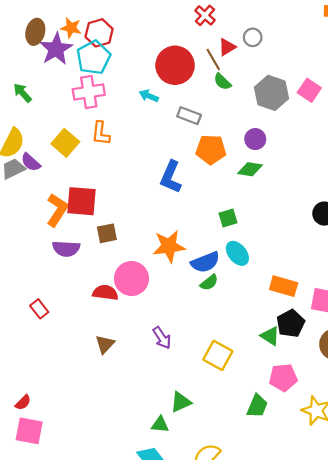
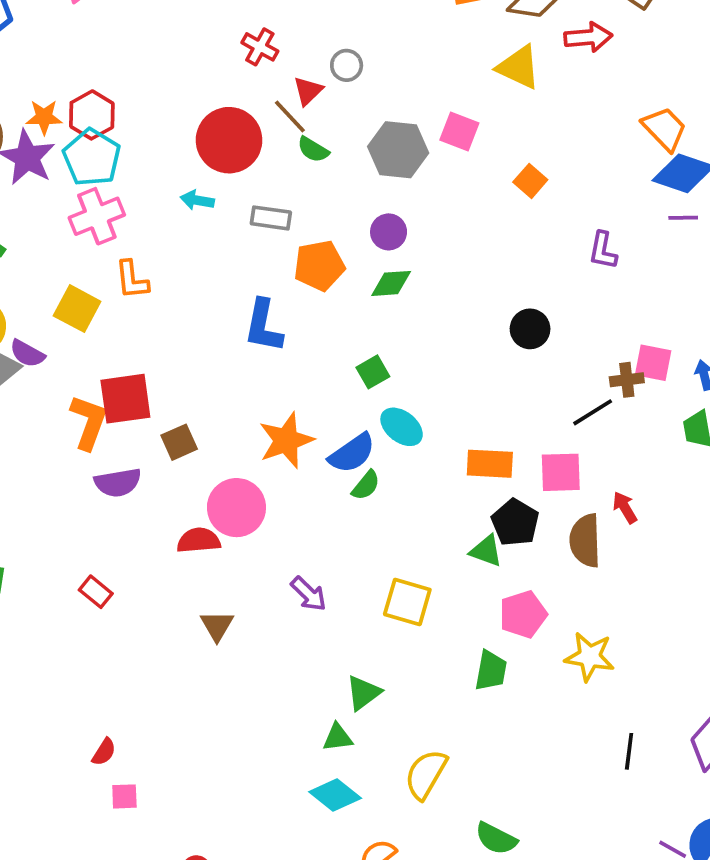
pink square: (29, 431) -> (124, 796), size x0.6

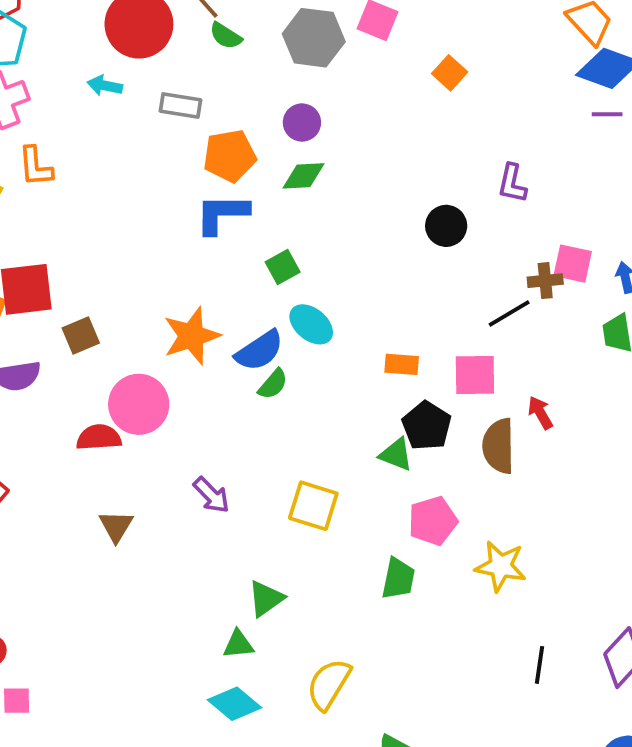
purple L-shape: (603, 251) -> (512, 183), moved
blue L-shape: (263, 326) -> (222, 214), moved, turned 78
orange rectangle: (490, 464) -> (402, 364), size x0.7

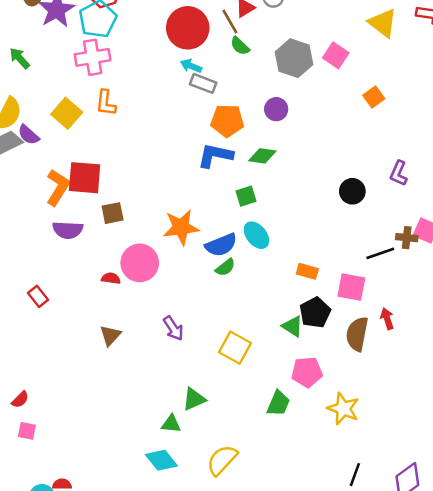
cyan arrow: (105, 86) -> (191, 66), moved
green diamond: (303, 176) -> (262, 156), moved
red semicircle: (99, 437) -> (111, 278), size x0.7

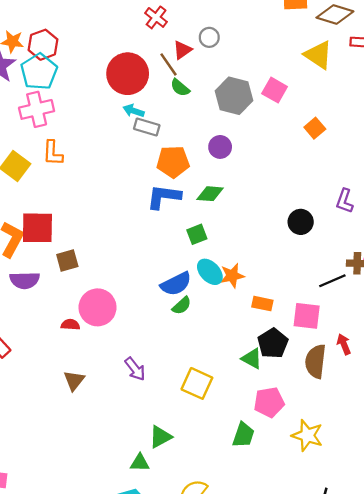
orange star: (181, 227) -> (232, 276), moved, size x0.7

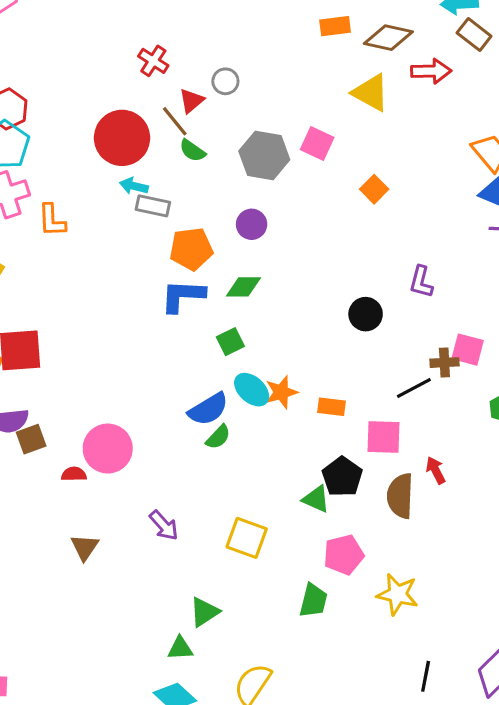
orange L-shape: (53, 153) -> (52, 220), moved
brown square: (67, 260) -> (31, 439), moved
orange rectangle: (262, 304) -> (331, 407), moved

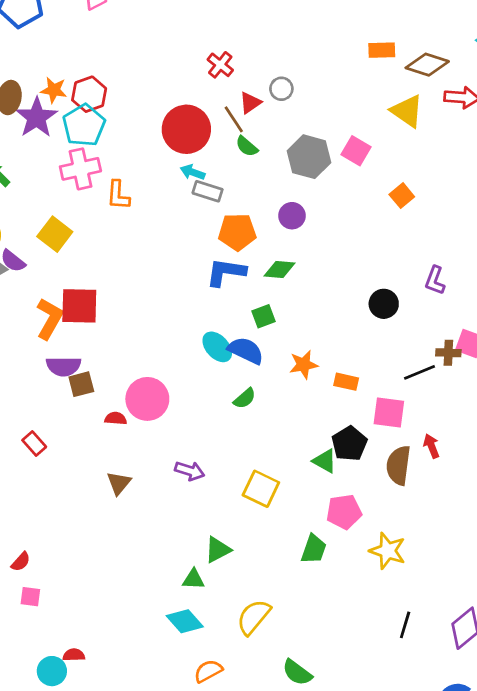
cyan ellipse: (252, 390) -> (217, 347), moved
blue semicircle: (208, 409) -> (246, 350), moved, turned -129
purple arrow: (164, 525) -> (190, 471), turned -36

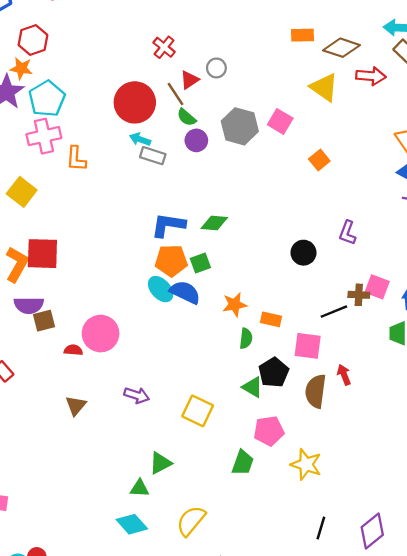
red hexagon: (89, 94) -> (33, 40), moved
purple circle: (292, 216) -> (196, 140), moved
orange pentagon: (237, 232) -> (171, 261), moved
green semicircle: (245, 398) -> (246, 338), moved, turned -42

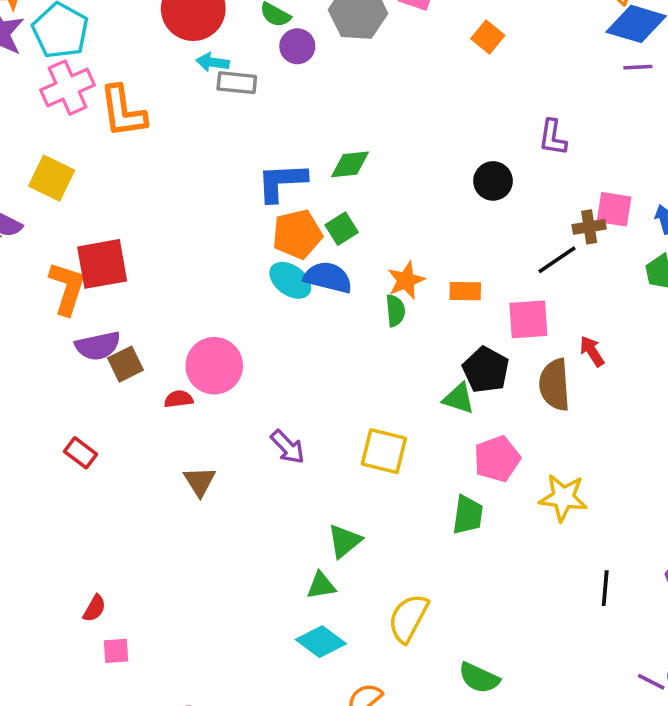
orange L-shape: (76, 159) -> (123, 111), size x1.4
green semicircle: (246, 338) -> (395, 311), moved
purple arrow: (137, 395) -> (288, 447), turned 40

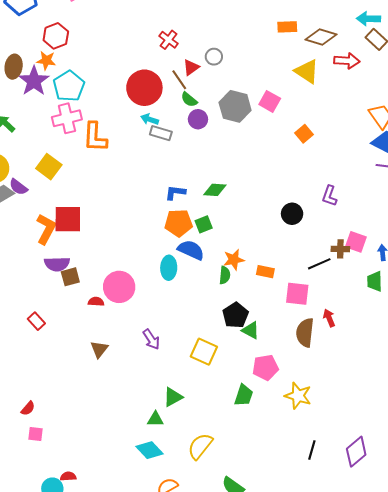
blue L-shape: (282, 182) -> (175, 192), size x0.7
cyan ellipse: (290, 280) -> (169, 268), moved, turned 45
black pentagon: (486, 370) -> (235, 315), moved

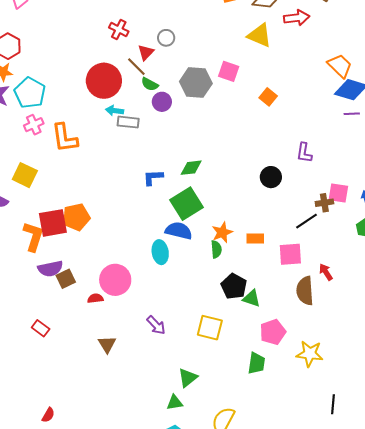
pink cross: (67, 118) -> (34, 125), size x0.7
orange pentagon: (179, 223) -> (76, 217), moved
green square: (204, 224) -> (186, 204), size x1.8

